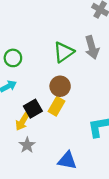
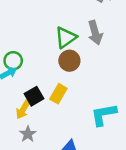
green circle: (13, 58) -> (13, 61), moved
brown circle: (60, 86) -> (69, 61), moved

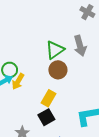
black square: (34, 96) -> (46, 117), moved
yellow arrow: (23, 110) -> (18, 81), moved

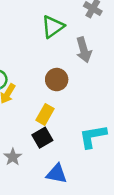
green triangle: (55, 50) -> (53, 27), moved

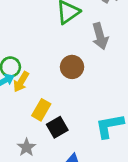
yellow rectangle: (45, 114) -> (41, 110), moved

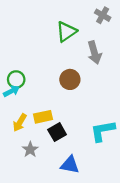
yellow arrow: (21, 82) -> (20, 123), moved
yellow rectangle: (41, 110) -> (43, 117), turned 48

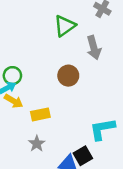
yellow arrow: (20, 123) -> (14, 101), moved, turned -90
black square: (57, 132) -> (83, 156), moved
gray star: (30, 150) -> (37, 144), moved

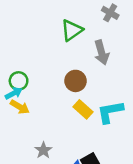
yellow rectangle: (40, 114) -> (83, 109), moved, turned 54
cyan L-shape: (102, 129) -> (110, 112), moved

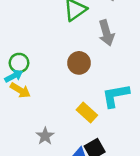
yellow rectangle: (83, 109) -> (87, 112), moved

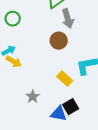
gray arrow: (106, 33) -> (68, 19), moved
green circle: (19, 63) -> (13, 19), moved

